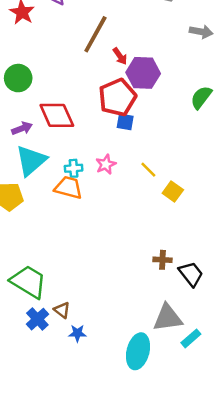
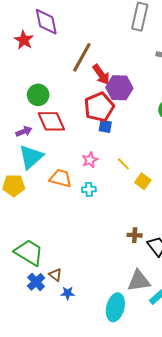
red arrow: (120, 56) -> (101, 75), size x1.5
green circle: (18, 78) -> (38, 95), moved
cyan cross: (74, 168) -> (89, 189), moved

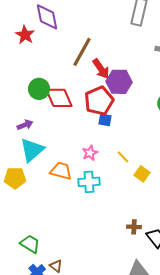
red diamond: (51, 121) -> (59, 98), moved
cyan cross: (89, 189) -> (89, 182), size x1.5
green trapezoid: (29, 252) -> (30, 244), size x0.7

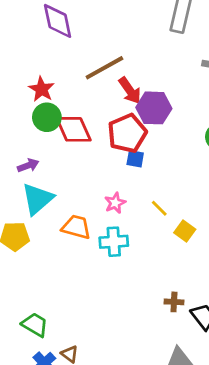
red star: (25, 35) -> (42, 89), moved
brown line: (82, 52) -> (104, 68), turned 32

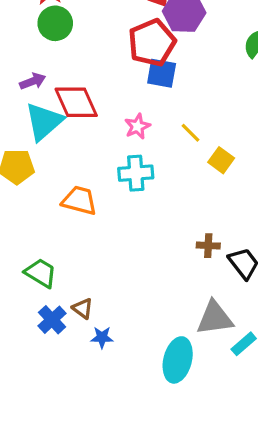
red diamond: (74, 129) -> (76, 102), moved
blue square: (135, 159) -> (162, 73), size x1.4
orange trapezoid: (76, 227) -> (79, 200), moved

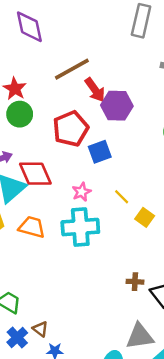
red pentagon: (152, 43) -> (71, 129), moved
blue square: (162, 73) -> (100, 152), turned -30
cyan cross: (136, 173) -> (80, 227), size x1.4
orange trapezoid: (79, 200) -> (32, 227), moved

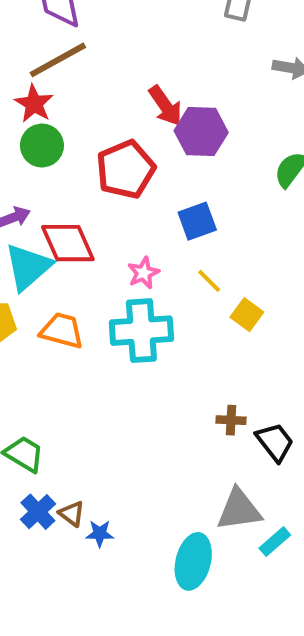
brown line: (72, 69) -> (58, 60), moved
blue square: (100, 152) -> (197, 221), moved
brown triangle: (40, 329) -> (72, 514), moved

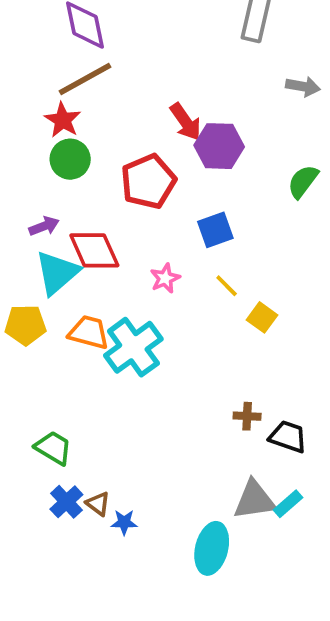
cyan cross: (141, 331) -> (133, 347), moved, turned -32
black trapezoid: (275, 442) -> (288, 437), turned -33
cyan rectangle: (275, 542) -> (288, 504), moved

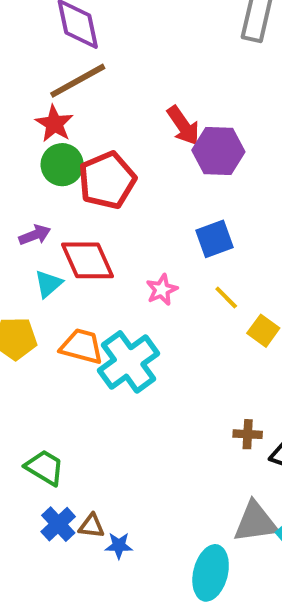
red pentagon: (148, 181) -> (107, 180), moved
cyan triangle: (57, 273) -> (48, 284), size x0.6
brown triangle: (98, 504) -> (91, 526), turned -30

